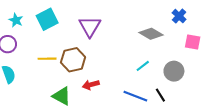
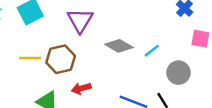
gray diamond: (151, 34) -> (119, 46), moved
cyan line: (143, 66) -> (152, 51), moved

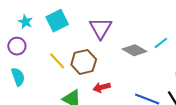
cyan line: (152, 51) -> (161, 43), moved
yellow line: (30, 58) -> (57, 61), turned 48

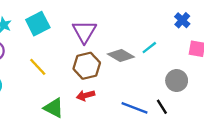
brown hexagon: (84, 62) -> (87, 66), moved

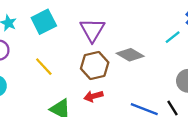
cyan line: (149, 48) -> (173, 37), moved

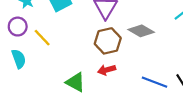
yellow line: (44, 67) -> (42, 38), moved

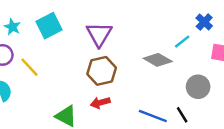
gray diamond: (141, 31) -> (158, 60), moved

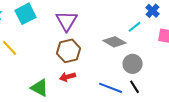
gray circle: (198, 87) -> (133, 64), moved

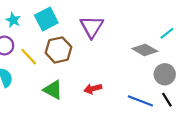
brown hexagon: (69, 51) -> (59, 50), moved
green triangle: (40, 88) -> (53, 90), moved

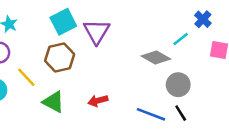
cyan square: (46, 19) -> (63, 22), moved
yellow line: (29, 57) -> (26, 77), moved

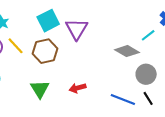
yellow line: (26, 77) -> (16, 46), moved
green triangle: (53, 102) -> (40, 89), turned 30

